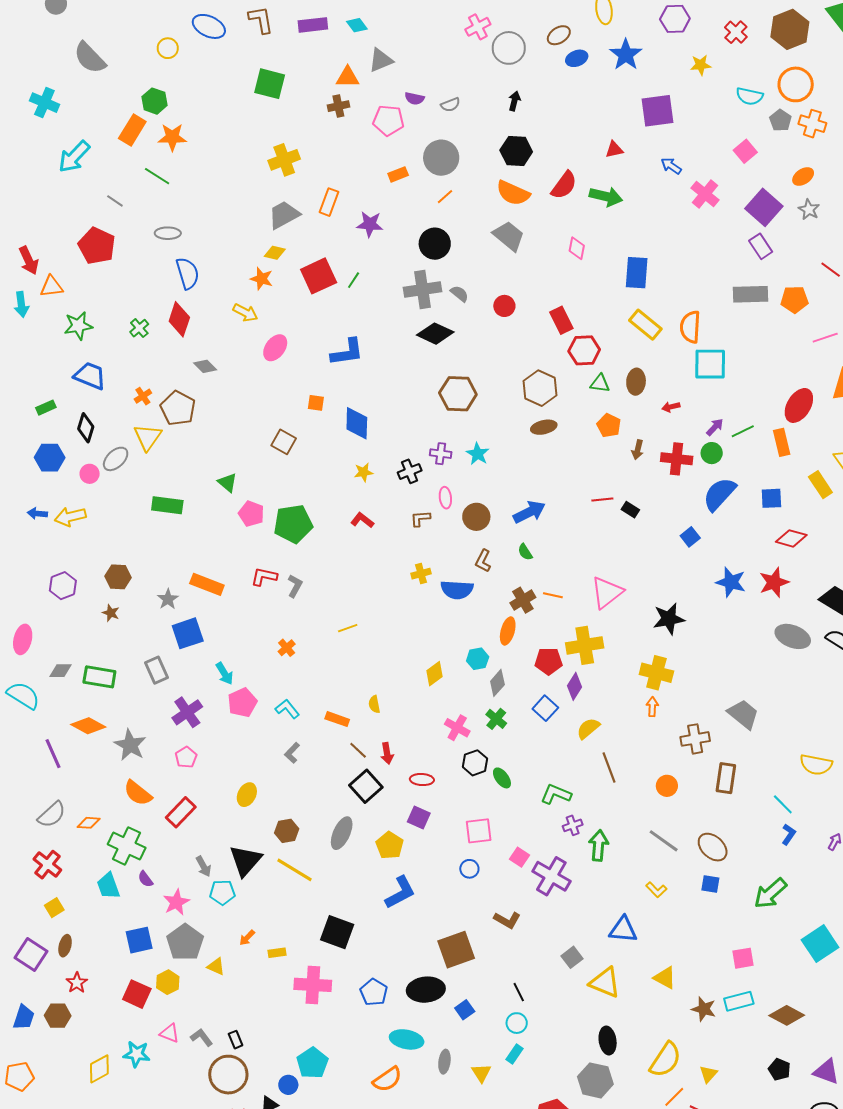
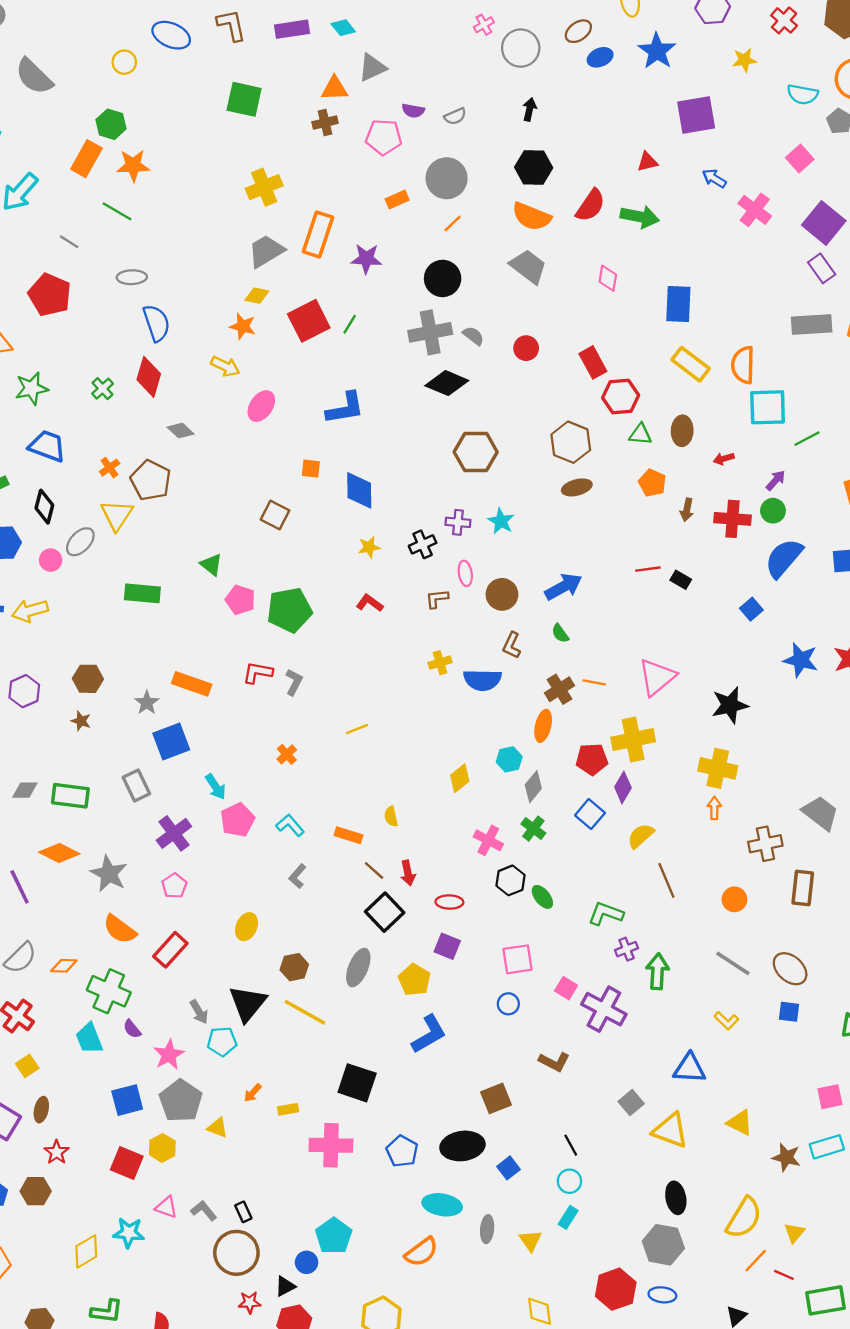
pink cross: (478, 27) -> (484, 25), size x0.7
orange rectangle: (329, 202) -> (318, 234), size x1.4
green line: (743, 431) -> (807, 439), moved
brown square: (456, 950) -> (496, 1098), size x0.7

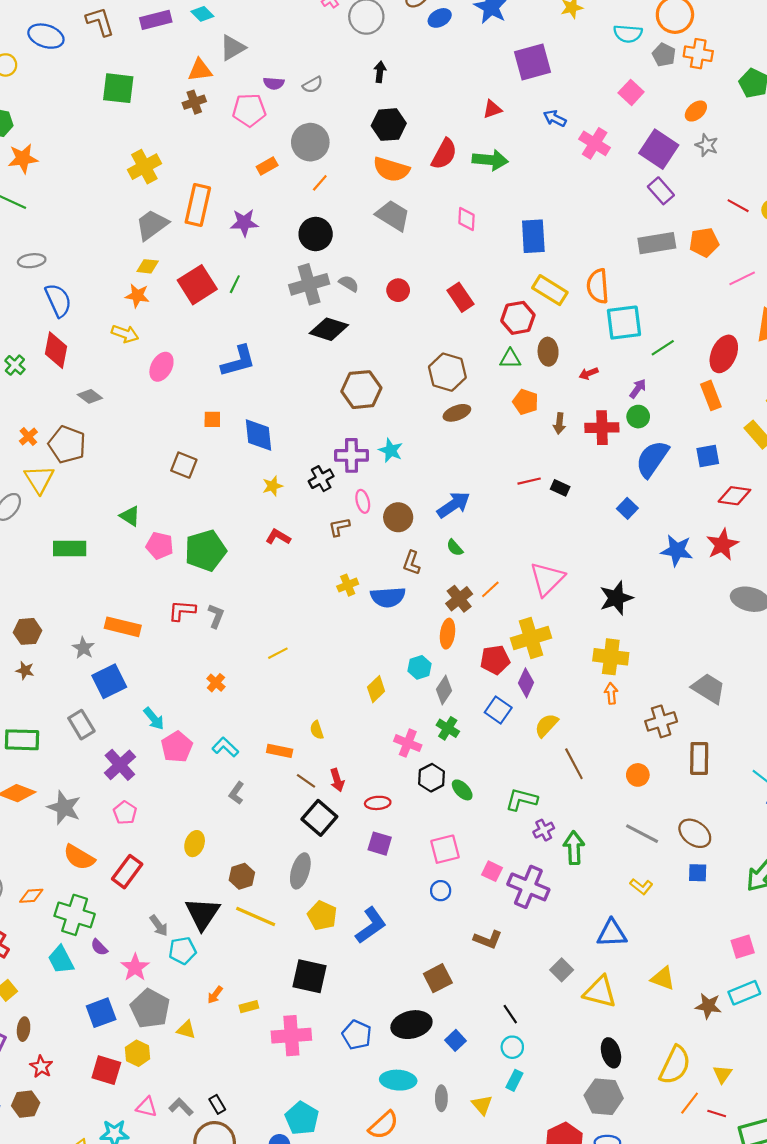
red hexagon: (621, 397) -> (518, 318), moved
purple cross: (458, 522) -> (351, 455), size x1.4
orange line: (594, 682) -> (490, 589), turned -48
yellow pentagon: (415, 980) -> (322, 915), moved

